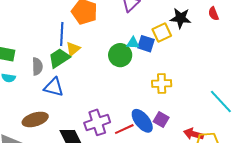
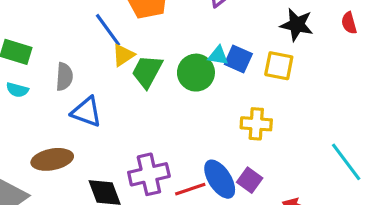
yellow square: (162, 32) -> (279, 66), moved, turned 30
blue line: (62, 34) -> (108, 30), turned -45
green trapezoid: (59, 58) -> (147, 71), moved, turned -35

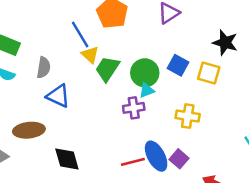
yellow triangle: (123, 55) -> (90, 55), turned -48
cyan triangle: (218, 56) -> (147, 90), moved, turned -35
purple cross: (149, 174) -> (134, 108), moved, size x0.7

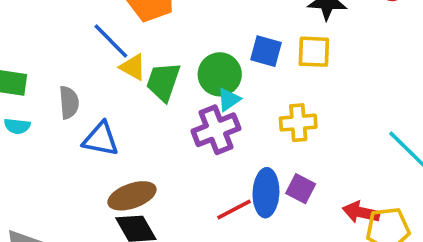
purple cross: (134, 108) -> (216, 130), size x1.4
brown ellipse: (29, 130) -> (132, 196), moved
blue ellipse: (156, 156) -> (266, 193), turned 44

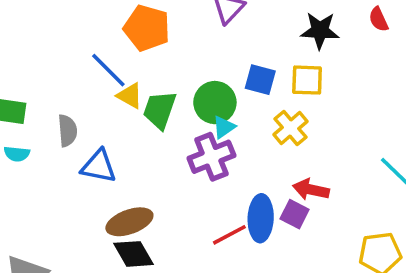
yellow cross: (298, 123) -> (291, 128), moved, turned -36
red arrow: (361, 212) -> (311, 190), moved

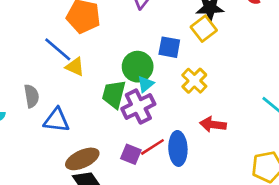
yellow square: (307, 80) -> (204, 29), moved, turned -35
green trapezoid: (160, 110) -> (114, 94), moved
purple square: (295, 214) -> (131, 154), moved
red line: (229, 235) -> (152, 147), moved

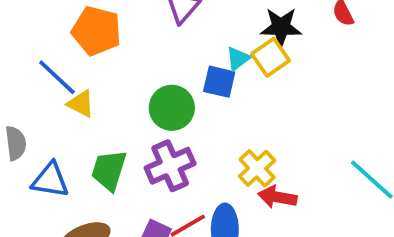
yellow cross: (194, 81) -> (257, 168), moved
cyan triangle: (146, 84) -> (238, 59), moved
green trapezoid: (114, 94) -> (109, 170), moved

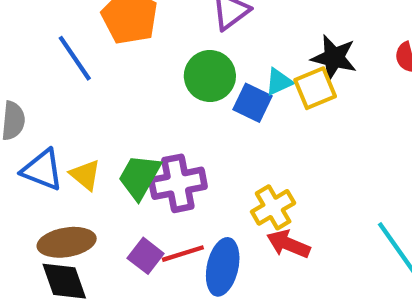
yellow triangle: (81, 104) -> (85, 175), moved
green circle: (172, 108) -> (210, 76), moved
green trapezoid: (109, 170) -> (139, 177), moved

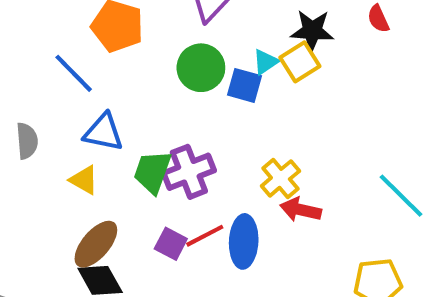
blue triangle: (42, 170) -> (103, 132), moved
yellow triangle: (85, 175) -> (84, 180), moved
brown ellipse: (67, 242) -> (96, 244), turned -30

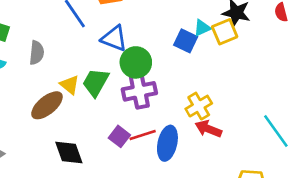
green circle: (201, 68) -> (136, 62), moved
blue triangle: (103, 132) -> (114, 38), moved
green trapezoid: (152, 172) -> (96, 82), moved
brown ellipse: (96, 244) -> (47, 105), moved

